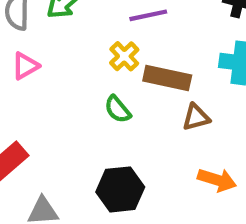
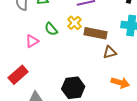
pink triangle: (25, 66) -> (32, 41), moved
green semicircle: (118, 109) -> (51, 29), moved

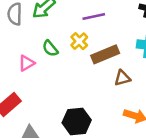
brown rectangle: (96, 33) -> (105, 54), turned -35

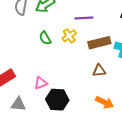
brown rectangle: (105, 54) -> (99, 43), moved
pink triangle: (26, 63) -> (41, 83), moved

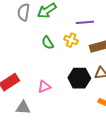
yellow cross: (69, 36) -> (71, 40), turned -32
black hexagon: (57, 100) -> (79, 78), moved

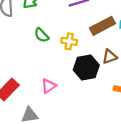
yellow cross: (71, 40) -> (69, 41), moved

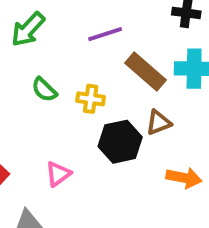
brown rectangle: (102, 26) -> (145, 72), turned 70

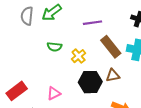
green semicircle: (44, 90) -> (54, 47), turned -48
yellow cross: (91, 99) -> (79, 56), turned 32

